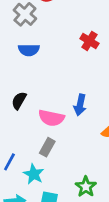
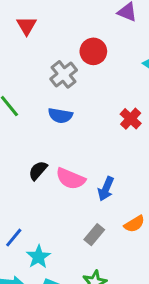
pink semicircle: (51, 118) -> (71, 179), moved
gray rectangle: (47, 147) -> (94, 235), moved

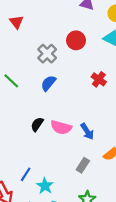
red circle: (93, 51) -> (76, 40), moved
blue semicircle: (60, 116) -> (48, 83), turned 126
blue arrow: (106, 189) -> (87, 131), turned -49

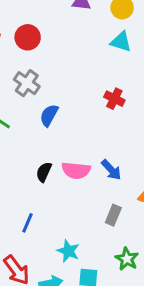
red circle: (76, 40) -> (28, 37), moved
gray cross: (47, 54) -> (27, 83), moved
blue line: (26, 174) -> (28, 223), moved

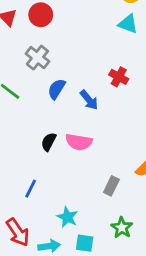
blue arrow: (111, 170) -> (89, 100), moved

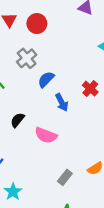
blue semicircle: (57, 89) -> (46, 79), moved
black semicircle: (49, 142) -> (18, 120), moved
cyan star: (67, 217) -> (13, 192), moved

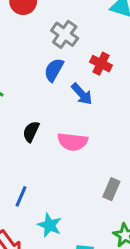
gray cross: (27, 58) -> (65, 34), moved
red cross: (90, 89) -> (101, 64), moved

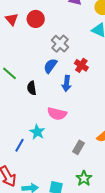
blue arrow: (82, 94) -> (67, 84), turned 42
black semicircle: (31, 132) -> (32, 88), moved, turned -40
cyan star: (50, 225) -> (37, 132), moved

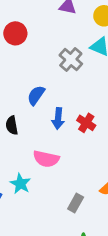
gray cross: (60, 44) -> (71, 60), moved
red cross: (81, 65) -> (86, 123), moved

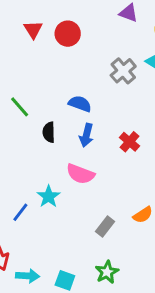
blue semicircle: (36, 95) -> (80, 104), turned 66
blue arrow: (58, 118) -> (86, 135), moved

